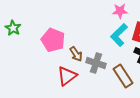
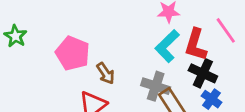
gray cross: (96, 63) -> (156, 86), moved

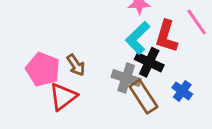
pink pentagon: (73, 53) -> (43, 69), moved
black cross: (203, 73) -> (149, 62), moved

